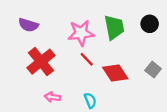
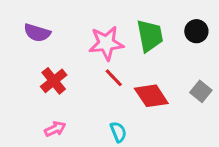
red cross: (41, 62) -> (54, 81), size x0.7
pink arrow: (52, 97) -> (55, 129), moved, turned 147

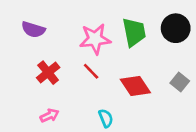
black circle: (196, 31) -> (176, 28), size x1.4
red line: (114, 78) -> (91, 71), moved

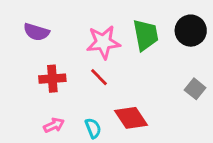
red cross: (48, 73) -> (52, 79), turned 35
red diamond: (135, 86) -> (131, 118), moved
cyan semicircle: (106, 118) -> (93, 128), moved

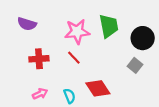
black circle: (191, 31) -> (143, 38), moved
gray square: (195, 89) -> (135, 65), moved

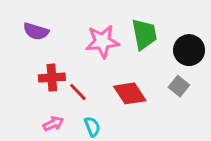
red line: (74, 58) -> (78, 92), moved
red diamond: (98, 88) -> (130, 93), moved

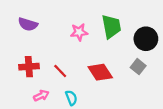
pink star: (102, 41) -> (79, 32), size x0.7
red cross: (52, 78) -> (29, 67), moved

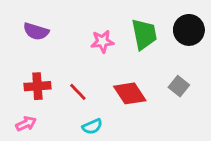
black circle: (146, 39) -> (189, 30), moved
pink arrow: (41, 96) -> (26, 124), moved
cyan semicircle: (71, 98) -> (92, 127), turned 88

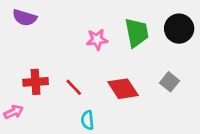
purple semicircle: (36, 31) -> (25, 18), moved
pink arrow: (26, 124) -> (14, 112), moved
cyan semicircle: (92, 127) -> (87, 120), turned 108

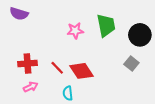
black circle: (179, 29) -> (140, 35), moved
red diamond: (123, 89) -> (82, 71), moved
pink arrow: (14, 112) -> (31, 87), moved

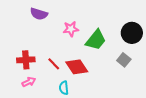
purple semicircle: (19, 14) -> (39, 14), moved
green trapezoid: (106, 25) -> (96, 40), moved, turned 50

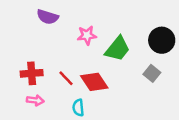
pink arrow: (29, 82) -> (35, 100), turned 32

